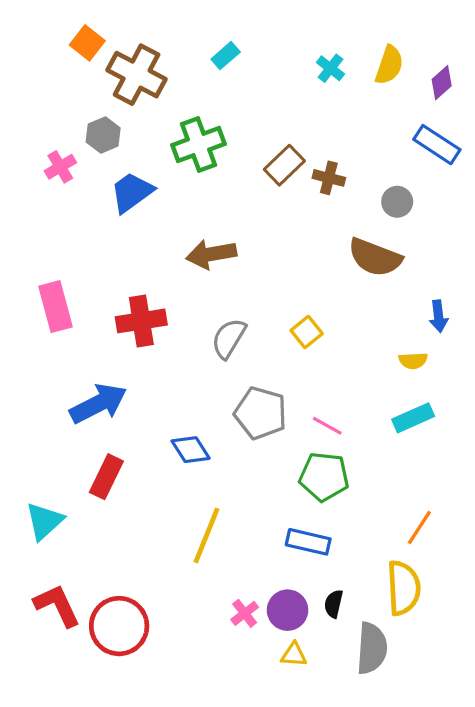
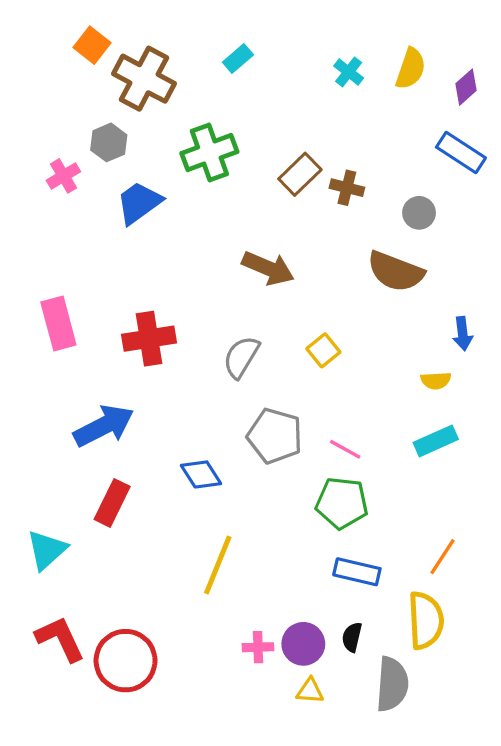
brown arrow: (211, 254) -> (268, 268), moved, turned -147
blue rectangle: (308, 542) -> (357, 572), moved
pink cross: (245, 613) -> (258, 647), turned 36

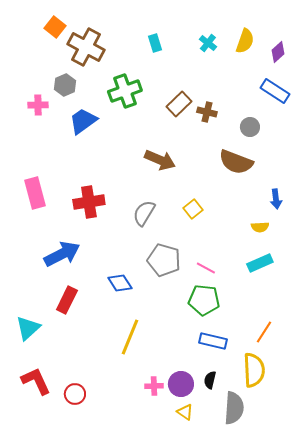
cyan rectangle: (238, 59) -> (155, 43), moved, turned -66
pink cross: (63, 176) -> (38, 105), turned 30
red circle: (126, 661) -> (75, 394), size x0.6
yellow triangle: (310, 691) -> (185, 412), turned 30

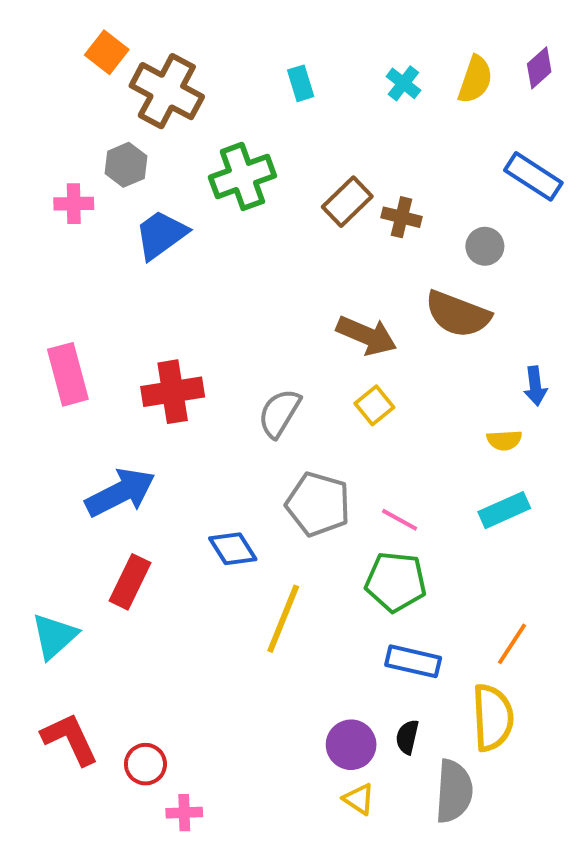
purple diamond: (278, 52) -> (539, 68), moved
brown arrow: (160, 160) -> (367, 335), moved
yellow line: (130, 337) -> (283, 619), moved
pink cross: (154, 386) -> (184, 813), moved

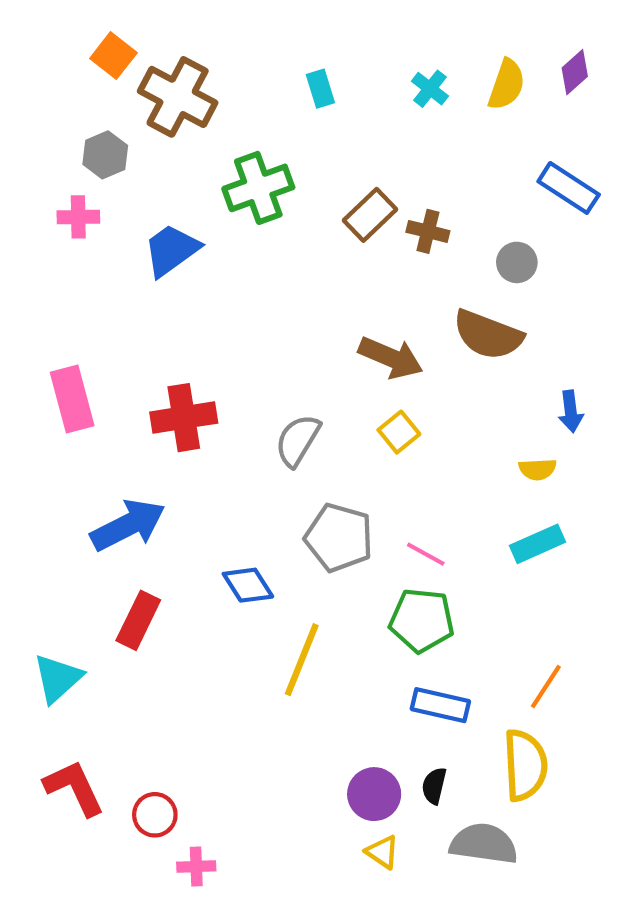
gray hexagon: (126, 165) -> (105, 155), moved
gray semicircle: (454, 791) -> (484, 844), turned -86

